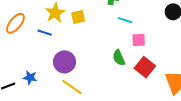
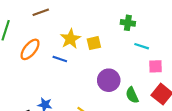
green semicircle: (119, 58) -> (132, 95), moved
purple circle: (65, 62) -> (109, 80), moved

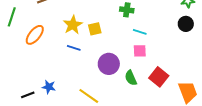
blue line: (60, 59) -> (74, 48), moved
pink square: (155, 66) -> (140, 51), moved

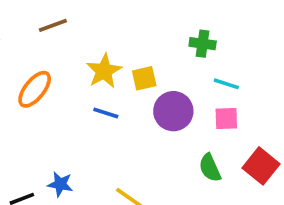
purple circle: (109, 64) -> (173, 111), moved

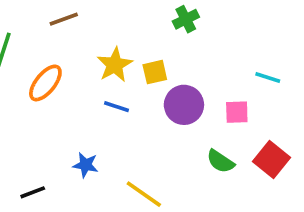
green cross: (203, 44) -> (186, 19), moved, turned -35
cyan line: (226, 84) -> (268, 78), moved
green semicircle: (210, 168) -> (220, 161), turned -32
blue star: (60, 184) -> (86, 165), moved

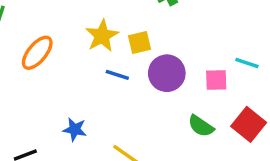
cyan line: (268, 78) -> (247, 63), moved
blue line: (117, 107) -> (117, 75), moved

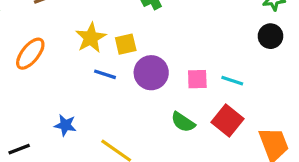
cyan line: (247, 63) -> (232, 81), moved

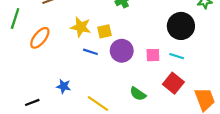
black circle: (270, 36) -> (181, 26), moved, size x1.6
yellow star: (91, 38) -> (81, 27), turned -30
green semicircle: (183, 122) -> (138, 94), moved

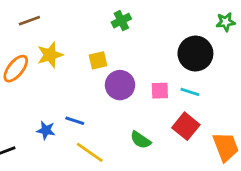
yellow star: (81, 27) -> (50, 55), moved, turned -30
blue line: (90, 52) -> (75, 121), moved

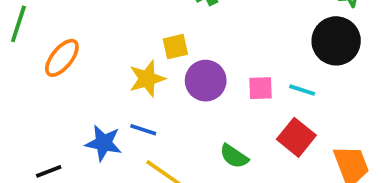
black circle: (195, 54) -> (336, 41), moved
yellow star: (50, 55) -> (147, 79), moved
blue star: (46, 130) -> (104, 143), size x1.4

